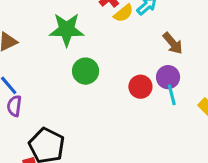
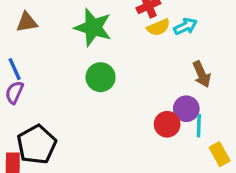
red circle: (140, 87) -> (167, 124), moved
cyan line: (172, 95) -> (199, 126), moved

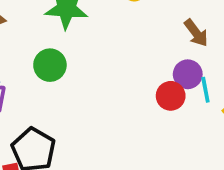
green circle: (101, 77) -> (50, 65), moved

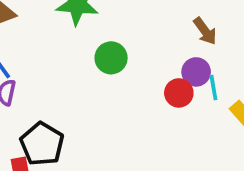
green circle: (50, 65) -> (111, 58), moved

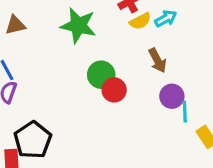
brown arrow: (205, 31) -> (157, 60), moved
red circle: (179, 93) -> (114, 90), moved

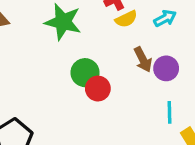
cyan arrow: (166, 18) -> (165, 18), moved
purple circle: (172, 96) -> (166, 68), moved

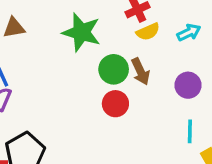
brown arrow: (143, 59) -> (141, 72), moved
green circle: (85, 73) -> (114, 69), moved

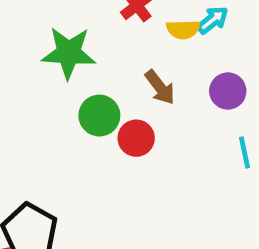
yellow semicircle: (148, 32) -> (183, 29), moved, turned 35
green circle: (114, 69) -> (99, 116), moved

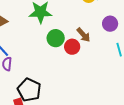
brown arrow: (160, 87) -> (83, 35), moved

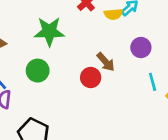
green circle: (56, 38) -> (38, 71), moved

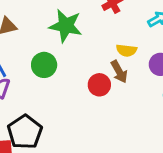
yellow semicircle: (113, 14) -> (126, 50), moved

